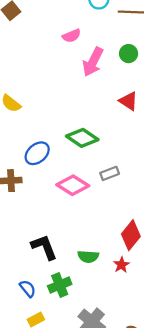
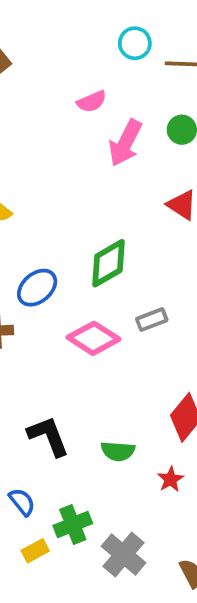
green diamond: (82, 138) -> (109, 263), turned -64
red star: (121, 265) -> (171, 479), moved
green cross: (60, 285) -> (73, 524), moved

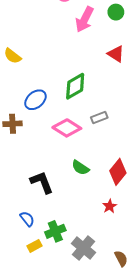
green semicircle: (118, 451) -> (80, 168), moved, turned 30

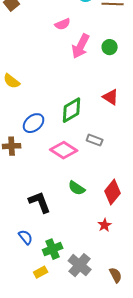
green circle: (116, 12) -> (110, 47), moved
red triangle: (116, 54) -> (111, 97), moved
gray rectangle: (99, 118) -> (95, 140), turned 42
yellow rectangle: (34, 246) -> (41, 272), moved

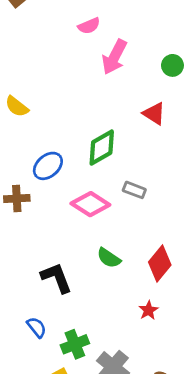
green circle: (110, 47) -> (172, 65), moved
red triangle: (111, 97) -> (154, 114), moved

